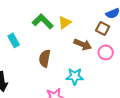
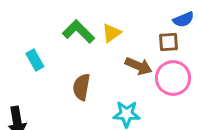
brown square: (103, 28) -> (169, 42), turned -32
pink circle: (106, 52) -> (173, 78), size x1.5

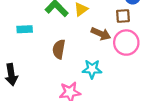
cyan rectangle: (35, 60) -> (25, 29), turned -64

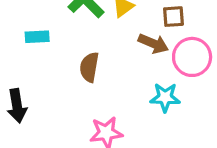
brown square: (123, 16) -> (174, 17), moved
cyan star: (92, 69) -> (165, 97), moved

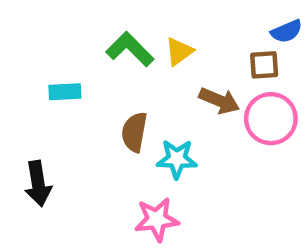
brown square: (174, 17) -> (264, 65), moved
cyan star: (165, 97) -> (177, 159), moved

